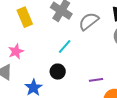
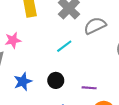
black circle: (58, 72) -> (56, 80), moved

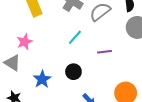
purple line: (89, 88) -> (105, 52), moved

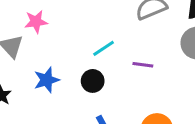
cyan line: (75, 37) -> (104, 48), moved

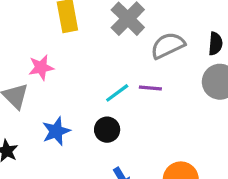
purple line: (143, 65) -> (150, 88), moved

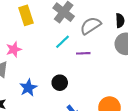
cyan line: (117, 93) -> (63, 42), moved

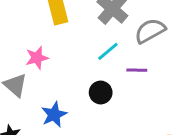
black circle: (60, 83) -> (101, 93), moved

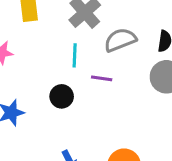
cyan line: (108, 51) -> (75, 55), turned -55

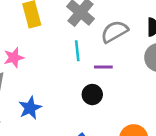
black circle: (62, 96) -> (92, 95), moved

